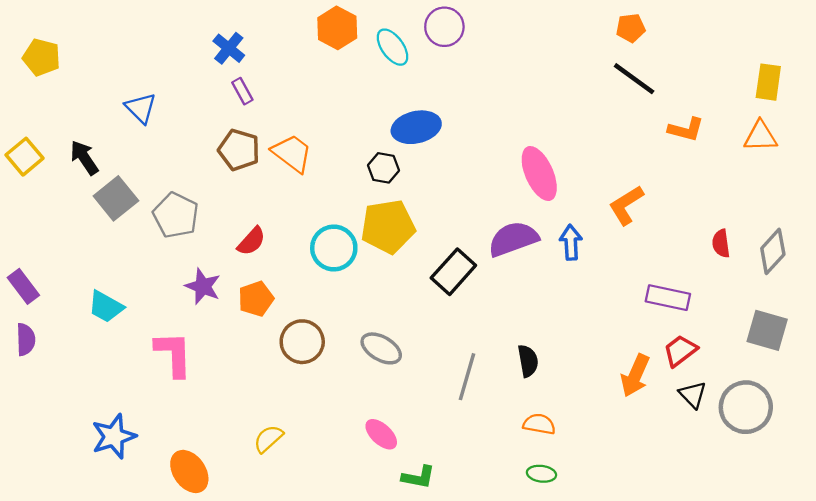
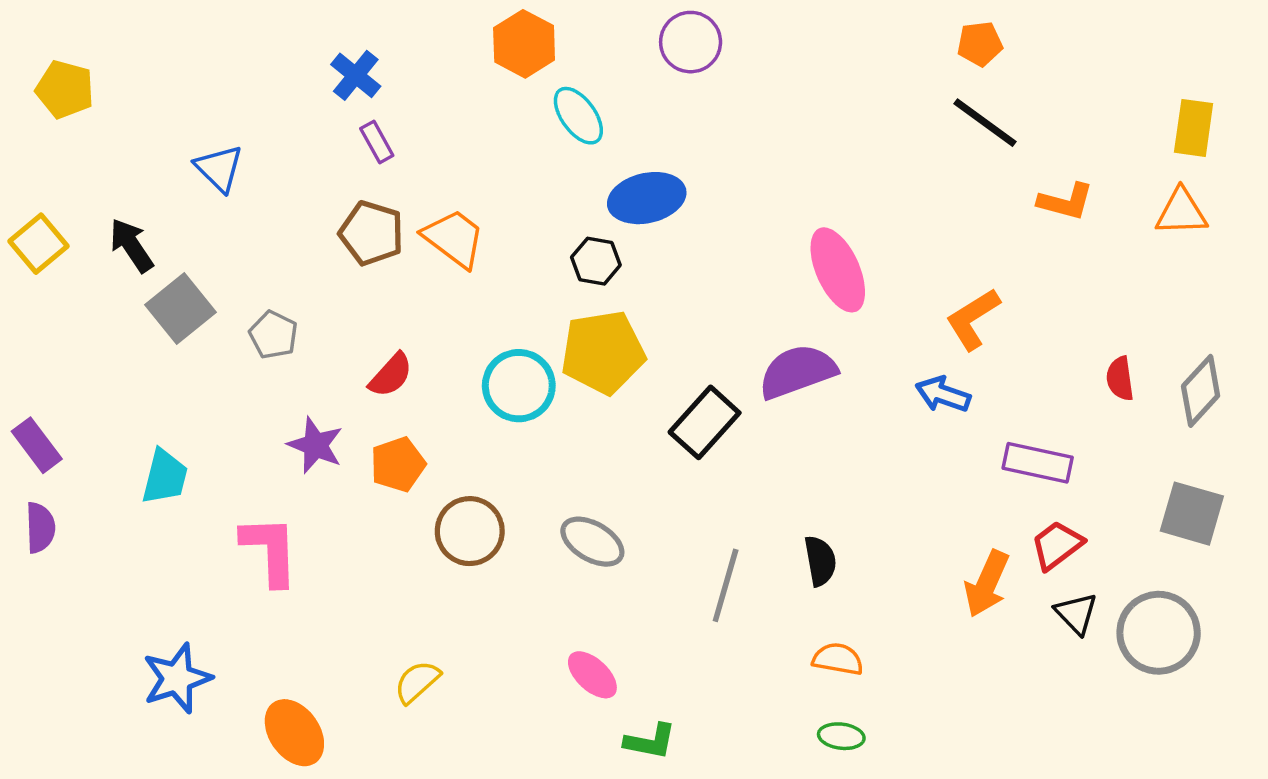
cyan ellipse: (392, 47) -> (578, 116), moved
gray pentagon: (176, 215) -> (273, 335), size x0.7
blue arrow: (571, 242) -> (943, 394), moved, turned -68
cyan trapezoid: (106, 307) -> (165, 477), turned -105

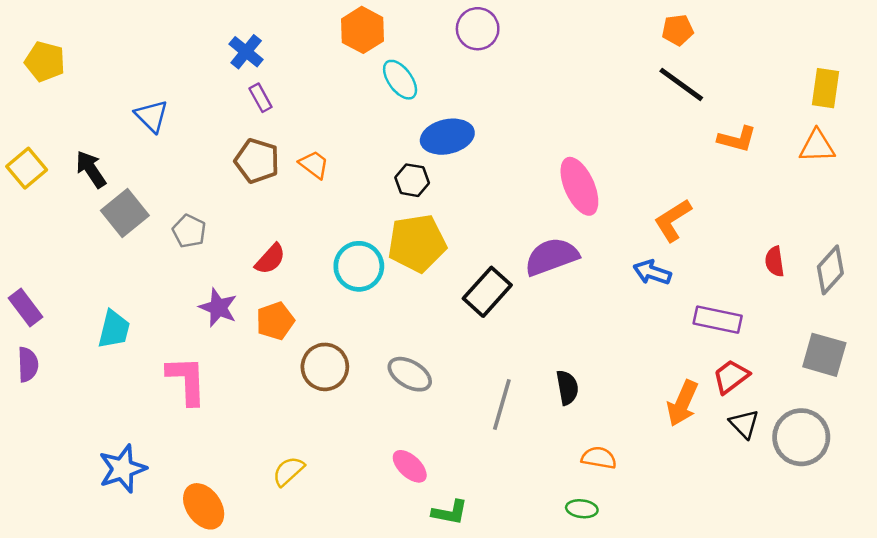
orange trapezoid: (454, 238) -> (314, 164), size x0.7
orange semicircle: (838, 659) -> (599, 458), moved

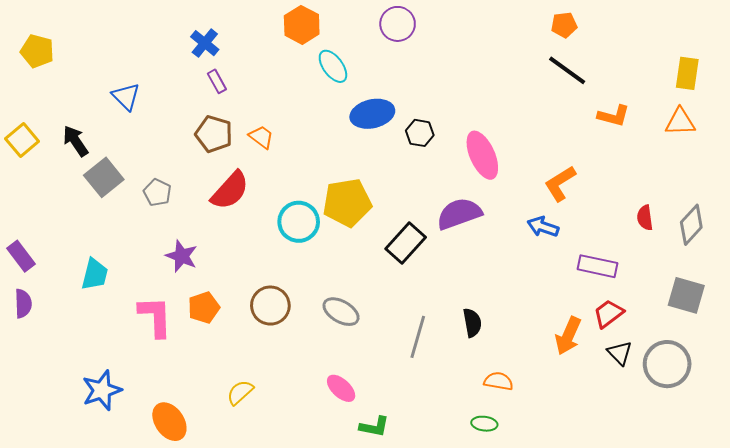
black hexagon: (412, 180) -> (420, 133), moved
red semicircle: (270, 259) -> (230, 190), moved, size x1.5
orange pentagon: (275, 321) -> (204, 308), moved

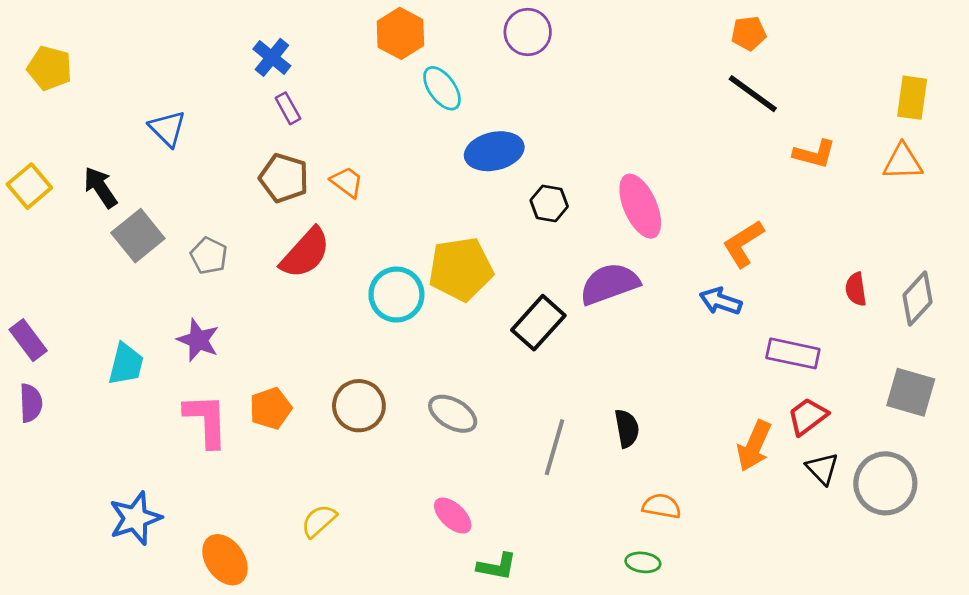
black hexagon: (420, 133) -> (549, 203), moved
purple star: (182, 256) -> (198, 340), moved

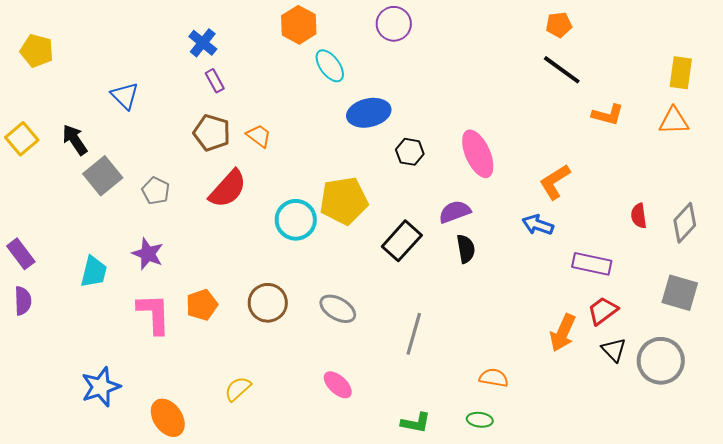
purple semicircle: (609, 284) -> (455, 212), size x0.7
black semicircle: (627, 428) -> (466, 249), moved
green L-shape: (497, 566) -> (416, 423), moved

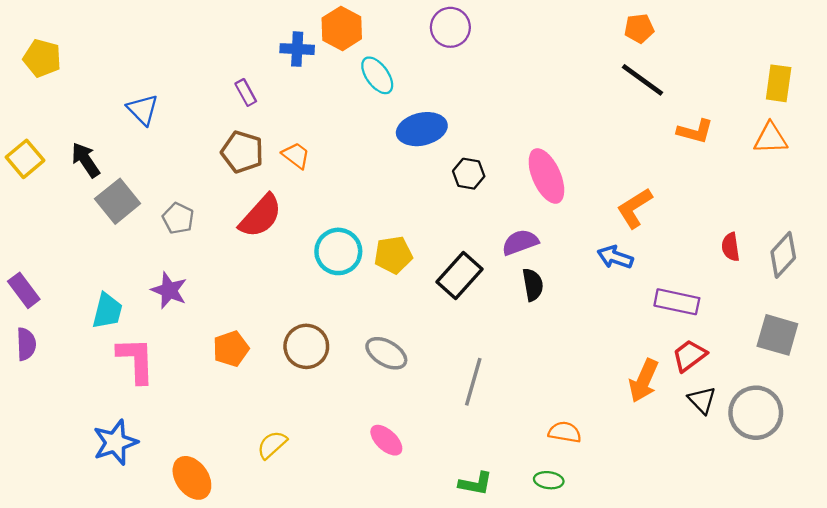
blue cross: (203, 43) -> (297, 49), moved, turned -36
yellow pentagon: (344, 201) -> (393, 255), moved, size x0.7
pink L-shape: (154, 314) -> (136, 360), moved

